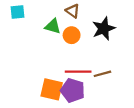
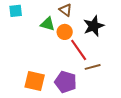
red line: (78, 72) -> (79, 50), moved, turned 55
orange square: (52, 89) -> (35, 81), moved

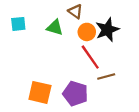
cyan square: (16, 11) -> (18, 24), moved
orange circle: (65, 32) -> (87, 32), moved

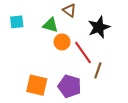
orange circle: (87, 32) -> (62, 42), moved
brown line: (106, 76) -> (98, 70), turned -56

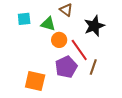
cyan square: (17, 22) -> (24, 19), moved
purple pentagon: (69, 86) -> (66, 67), moved, turned 30

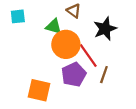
cyan square: (24, 19) -> (18, 16), moved
orange circle: (59, 40) -> (66, 44), size x1.6

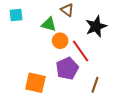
orange circle: (66, 44) -> (60, 41), size x0.6
brown line: (104, 75) -> (95, 85), moved

